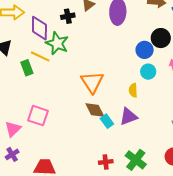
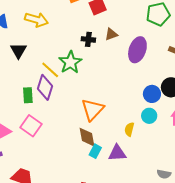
purple diamond: (39, 28) -> (45, 87), moved
green rectangle: (27, 68) -> (28, 95), moved
cyan rectangle: (107, 121) -> (95, 151), turned 48

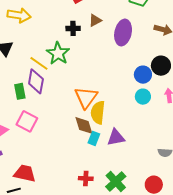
yellow semicircle: (129, 129) -> (98, 112), moved, size x1.6

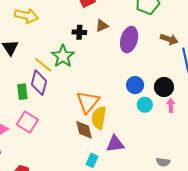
black circle: (161, 66) -> (164, 87), moved
blue circle: (143, 75) -> (135, 85), moved
cyan rectangle: (94, 138) -> (92, 160), moved

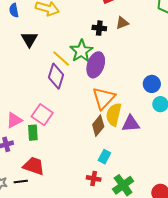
purple ellipse: (129, 40) -> (96, 65), moved
green rectangle: (22, 92) -> (33, 133), moved
brown diamond: (84, 130) -> (98, 126), turned 50
purple triangle: (115, 144) -> (131, 124), moved

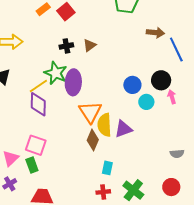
brown triangle: (122, 23) -> (90, 45), moved
yellow line: (61, 59) -> (38, 86), turned -60

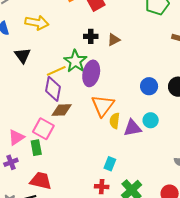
cyan circle: (146, 102) -> (151, 120), moved
yellow semicircle: (104, 125) -> (115, 121), size x0.7
brown diamond: (93, 140) -> (62, 110), moved, turned 55

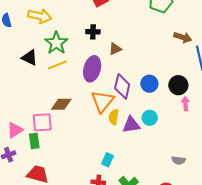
brown triangle: (114, 40) -> (115, 49), moved
black triangle: (22, 55) -> (30, 58), moved, turned -30
green star: (75, 61) -> (56, 43), moved
purple diamond: (53, 89) -> (122, 86), moved
pink square: (43, 129) -> (42, 122), turned -35

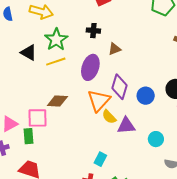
blue circle: (149, 84) -> (146, 96), moved
yellow semicircle: (114, 117) -> (109, 117), turned -56
cyan circle: (150, 118) -> (156, 139), moved

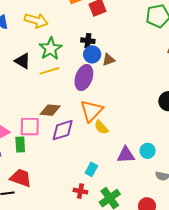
purple diamond: (119, 87) -> (63, 130), moved, turned 55
blue circle: (146, 96) -> (92, 54), moved
purple triangle: (126, 126) -> (126, 155), moved

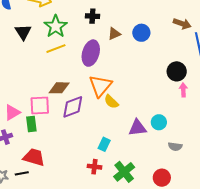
blue circle: (92, 54) -> (141, 33), moved
black triangle: (23, 61) -> (23, 32), moved, turned 30

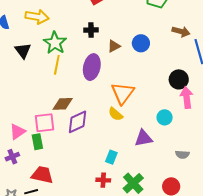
yellow line: (56, 49) -> (57, 65), turned -54
orange triangle: (100, 86) -> (123, 93), moved
pink arrow: (183, 90) -> (187, 98), size x1.5
cyan circle: (159, 122) -> (165, 117), moved

